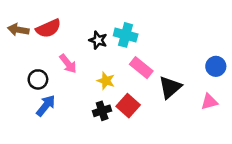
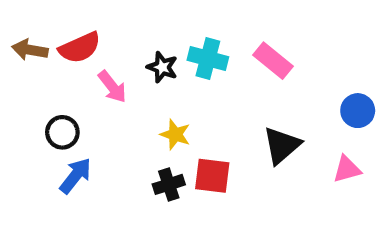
pink arrow: (68, 64) -> (112, 87), moved
pink rectangle: (141, 68) -> (273, 61), moved
red square: (128, 106) -> (212, 176), turned -35

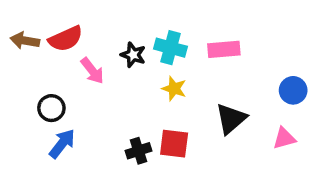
pink rectangle: (273, 61) -> (224, 49), turned -44
yellow star: (175, 134) -> (174, 89), moved

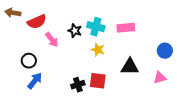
brown arrow: (25, 41) -> (13, 13), moved
black triangle: (231, 119) -> (130, 67), turned 42

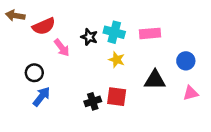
blue circle: (165, 51) -> (186, 61), moved

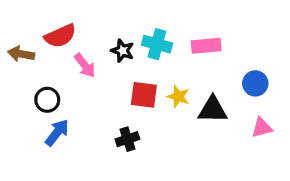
brown arrow: (15, 16) -> (21, 54), moved
yellow star: (117, 60) -> (178, 97), moved
red square: (117, 97) -> (144, 95), moved

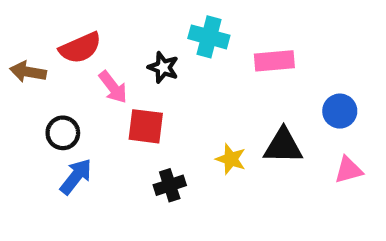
cyan cross: (157, 44) -> (209, 37), moved
red square: (144, 95) -> (146, 126), moved
yellow star: (178, 97) -> (231, 159), moved

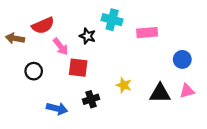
black triangle: (283, 146) -> (160, 93), moved
blue arrow: (76, 176) -> (57, 109), moved, turned 66

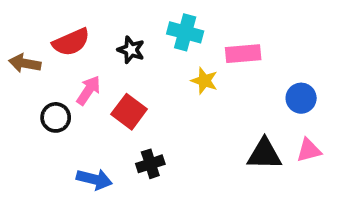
black star: (87, 36) -> (131, 50), moved
pink arrow: (61, 47) -> (89, 90), moved, turned -108
red square: (78, 68) -> (129, 112), turned 30
yellow star: (124, 85) -> (204, 81), moved

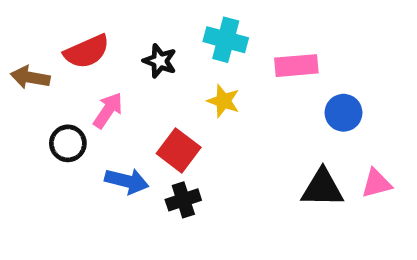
yellow star: (204, 81) -> (223, 101), moved
blue circle: (301, 98) -> (344, 113), moved
red square: (129, 112) -> (179, 150), moved
blue arrow: (94, 179) -> (127, 181), moved

